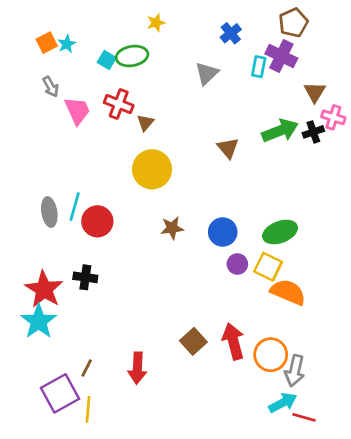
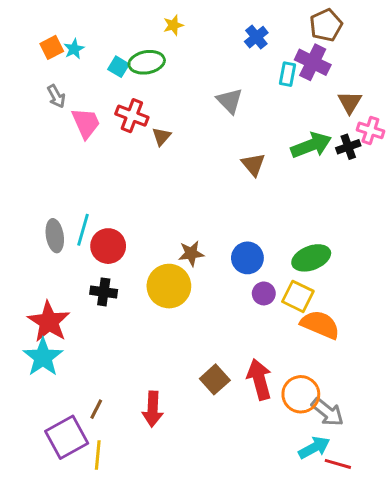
gray triangle: (207, 73) -> (230, 101), moved, turned -30
yellow circle: (152, 169) -> (169, 286), moved
black cross: (85, 277) -> (104, 292), moved
gray arrow: (295, 371) -> (327, 412), turned -64

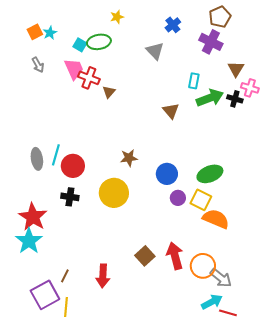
cyan rectangle: (287, 74) -> (194, 81), moved
gray triangle: (230, 101) -> (155, 51), moved
pink trapezoid: (86, 123) -> (74, 69), moved
black cross: (348, 147) -> (235, 99), turned 35
brown star: (191, 253) -> (129, 158), moved

